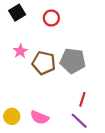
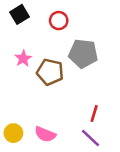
gray pentagon: (73, 61) -> (83, 54), moved

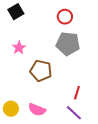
red circle: (59, 21) -> (65, 17), moved
brown pentagon: (50, 72) -> (41, 71), moved

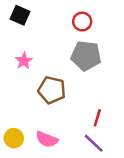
black square: (16, 12) -> (20, 15), turned -35

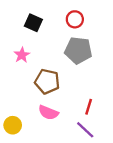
black square: (20, 15) -> (33, 23), moved
pink semicircle: (47, 139) -> (48, 113), moved

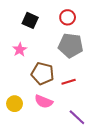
red line: (89, 107) -> (69, 82), moved, turned 56
yellow circle: (13, 125) -> (15, 104), moved

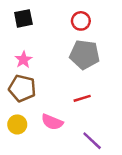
black square: (30, 20) -> (23, 18), moved, turned -35
brown pentagon: (43, 74) -> (22, 88), moved

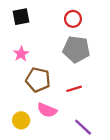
brown pentagon: (22, 88) -> (38, 80), moved
yellow circle: (17, 124) -> (21, 120), moved

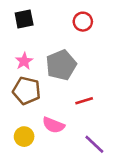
gray pentagon: (76, 49) -> (61, 65), moved, turned -30
brown pentagon: (38, 80) -> (27, 91), moved

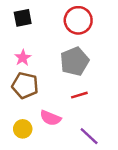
red circle: (83, 22) -> (78, 20), size x1.5
gray pentagon: (61, 65) -> (75, 61), moved

